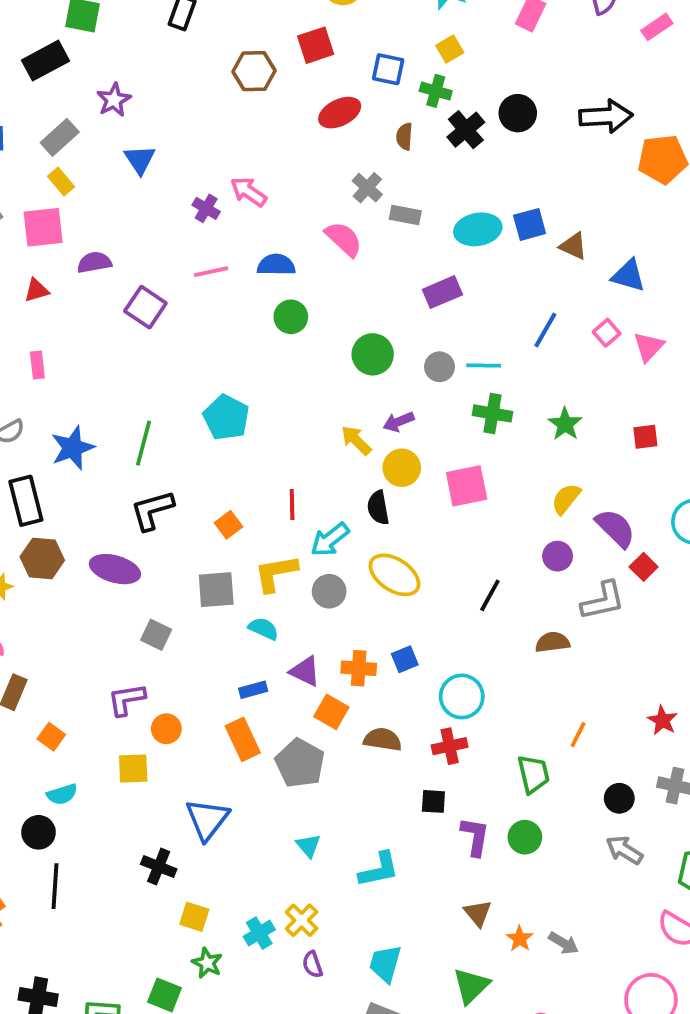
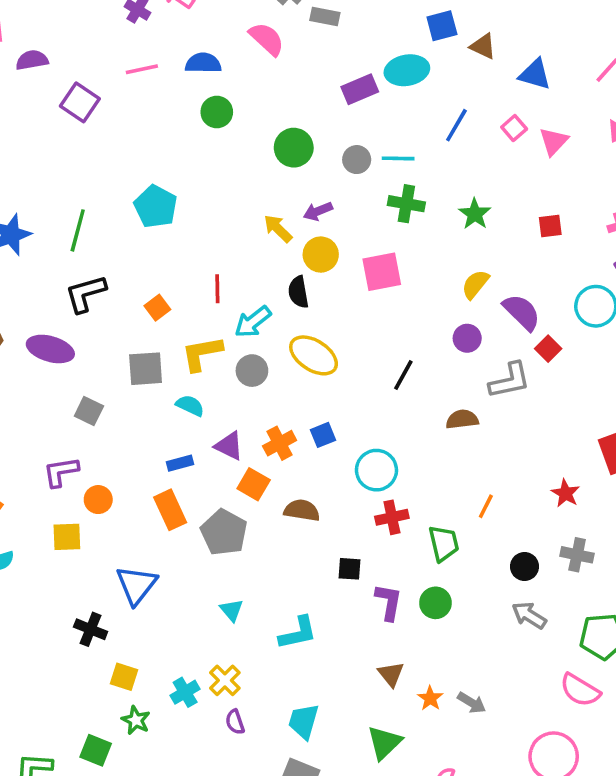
cyan ellipse: (478, 229) -> (407, 70), moved
orange cross: (359, 668) -> (280, 443), turned -32
red cross: (450, 746) -> (392, 517), moved

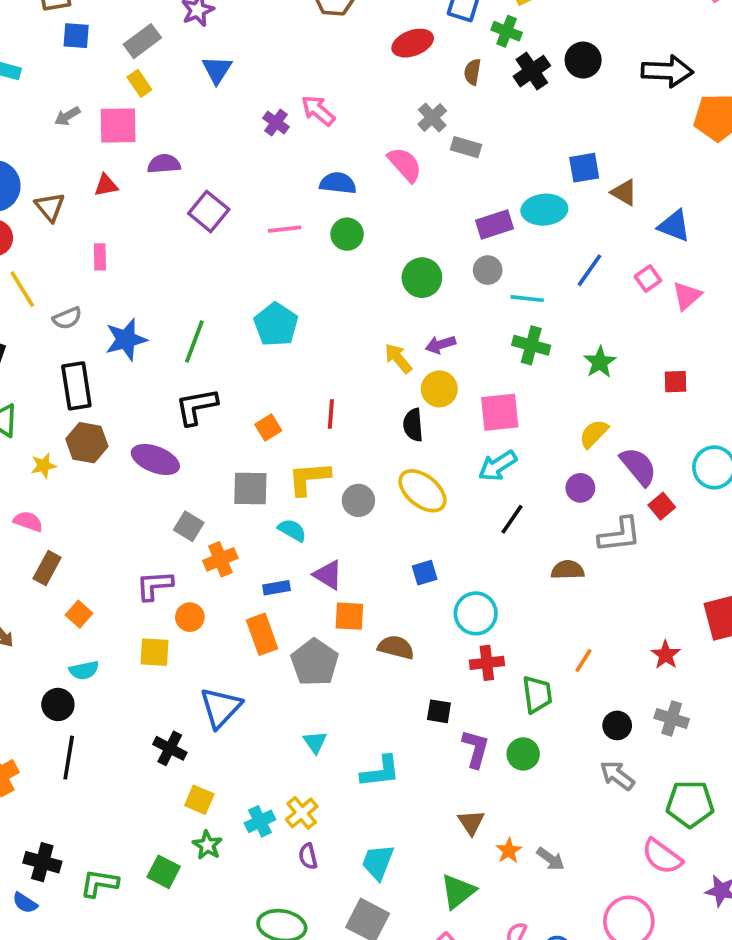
pink line: (142, 69) -> (285, 229), moved
gray circle: (357, 160) -> (488, 270), moved
cyan arrow: (253, 322) -> (498, 466), moved
orange cross: (280, 443) -> (220, 559), moved
orange square: (254, 484) -> (349, 616), turned -32

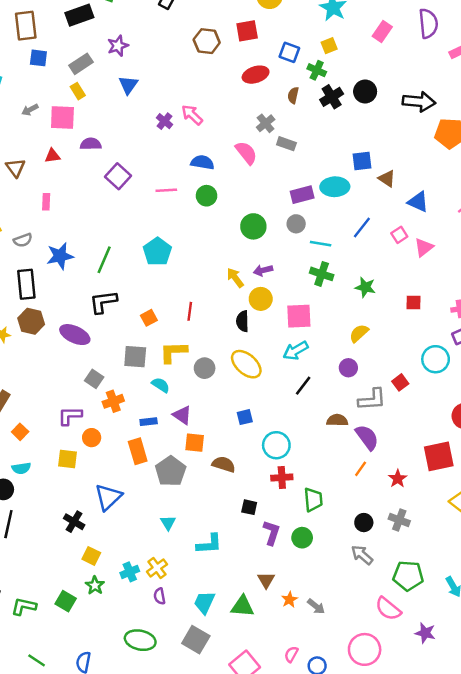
green star: (600, 362) -> (365, 287), turned -30
purple semicircle: (638, 466) -> (367, 437), moved
orange line: (584, 661) -> (361, 469), moved
green triangle: (458, 891) -> (242, 606), moved, turned 40

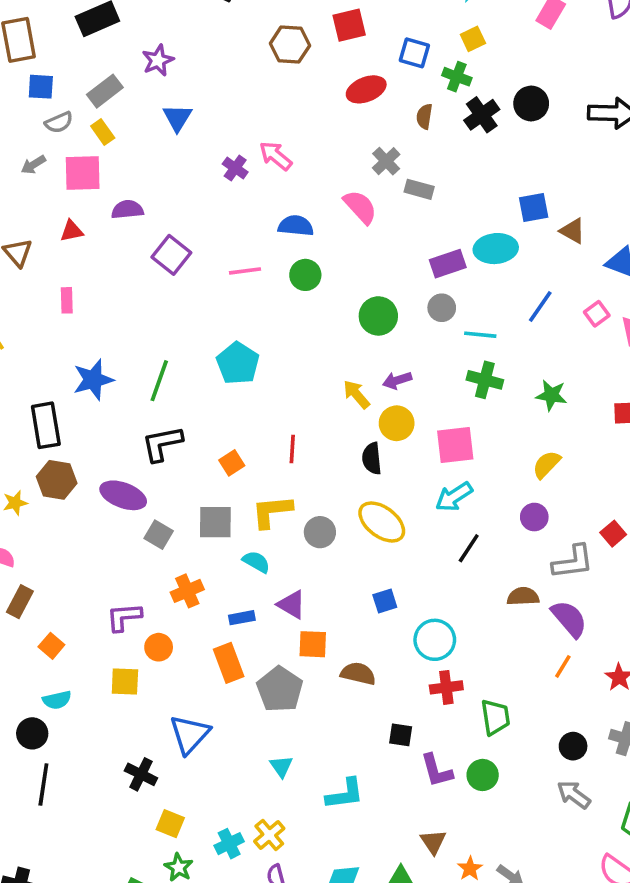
gray semicircle: (23, 240) -> (59, 122), moved
gray square: (94, 379) -> (159, 535), moved
purple L-shape: (272, 533) -> (437, 771), turned 150

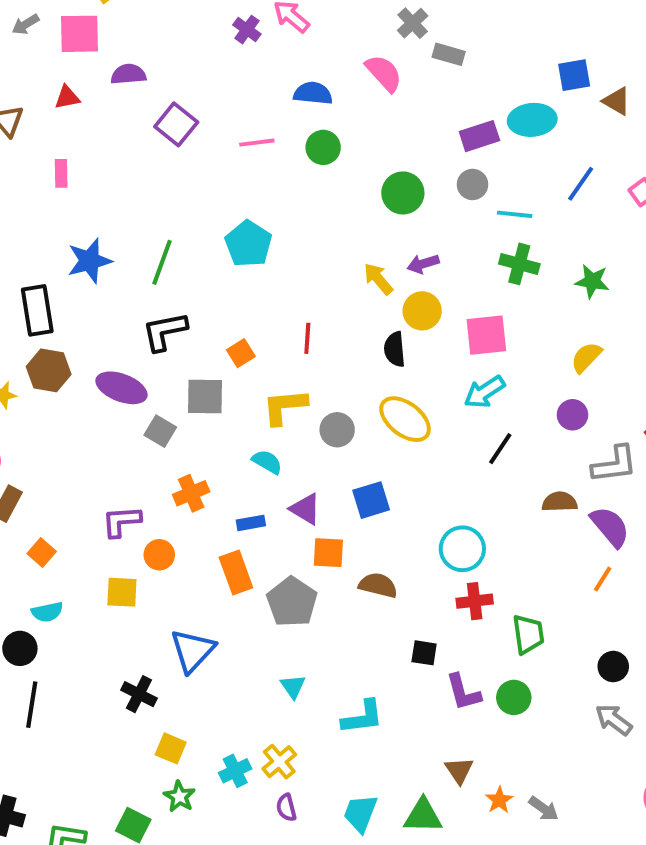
gray square: (215, 522) -> (205, 396), moved
blue square: (385, 601) -> (371, 500), moved, size x1.4

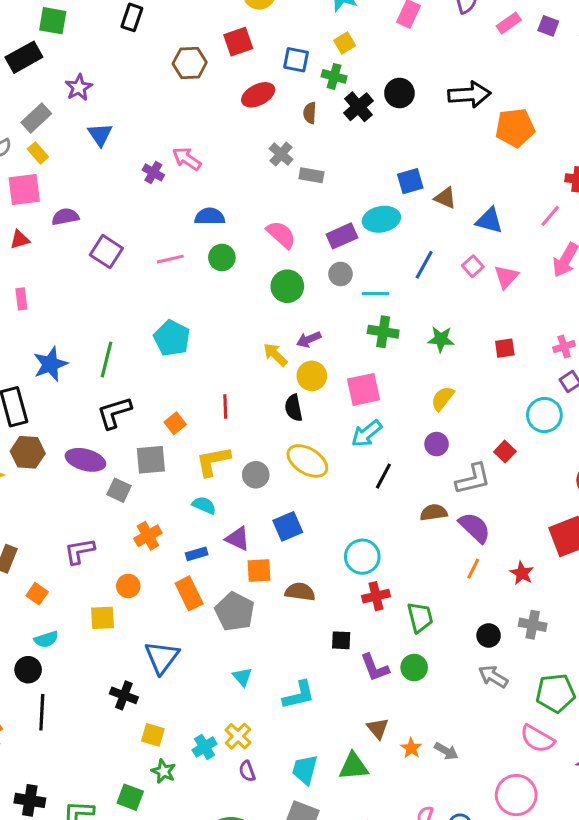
pink semicircle: (384, 73) -> (281, 235), moved
purple L-shape: (121, 521) -> (80, 551), moved

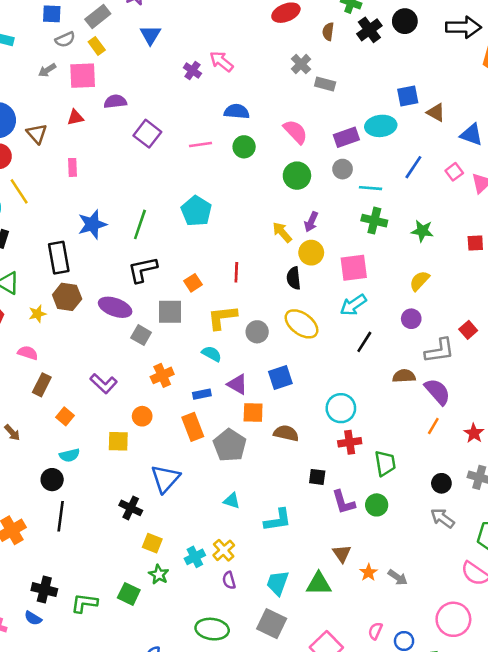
purple arrow: (309, 339) -> (311, 222), turned -48
purple L-shape: (80, 551) -> (104, 383), turned -132
cyan triangle: (242, 677) -> (232, 501), turned -36

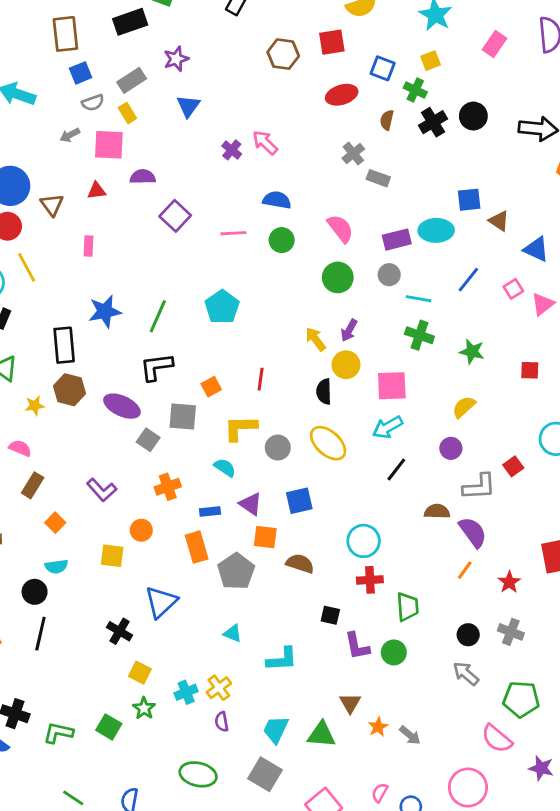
blue square: (52, 14) -> (81, 73), turned -30

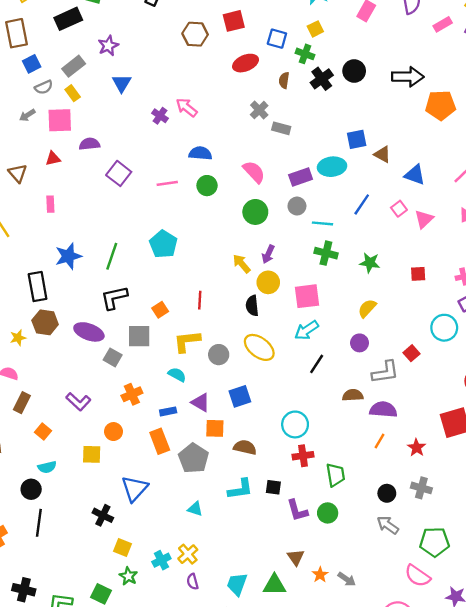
purple semicircle: (473, 532) -> (383, 410), turned -44
cyan L-shape: (282, 659) -> (240, 489), moved

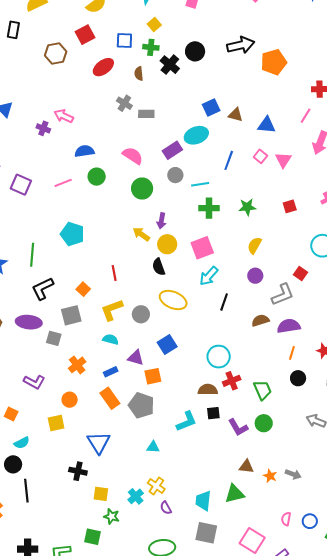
brown semicircle: (245, 447) -> (208, 390), moved
black circle: (387, 493) -> (298, 378), moved
brown triangle: (296, 557) -> (246, 467), turned -35

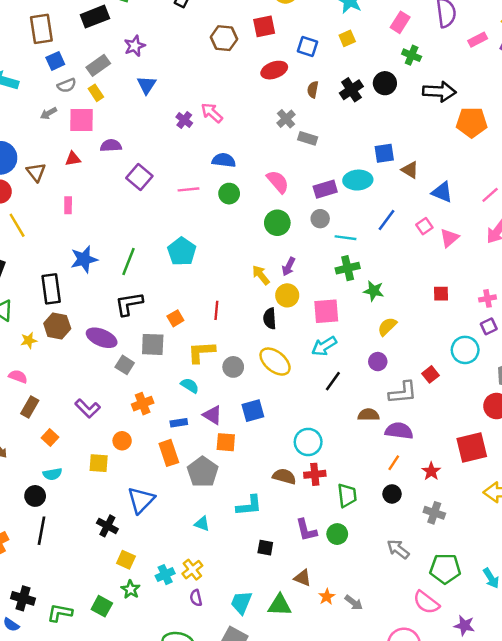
green cross: (151, 47) -> (412, 55), moved
green star: (247, 207) -> (374, 291), moved
green cross: (209, 208) -> (348, 268), turned -30
black square: (213, 413) -> (265, 548), moved

